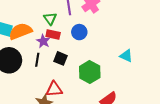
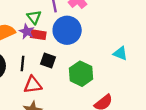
blue circle: (79, 32) -> (67, 30), size x1.6
purple star: (43, 41) -> (27, 31), moved
red triangle: (54, 89) -> (33, 85), moved

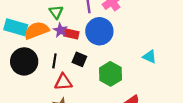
green triangle: (34, 17) -> (56, 12), moved

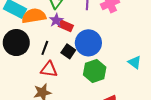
blue circle: (99, 31) -> (88, 43), moved

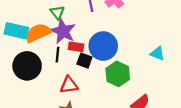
purple star: (56, 20) -> (63, 31), size x1.6
red rectangle: (66, 26) -> (76, 47), moved
black line: (45, 48) -> (58, 55), moved

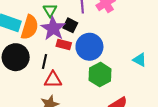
orange semicircle: (38, 33) -> (30, 27), turned 125
black line: (58, 55) -> (44, 62), moved
black square: (84, 61) -> (70, 25), moved

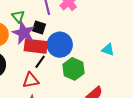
red rectangle: (64, 44) -> (36, 46), size x1.6
black line: (44, 62) -> (40, 62), moved, turned 32

